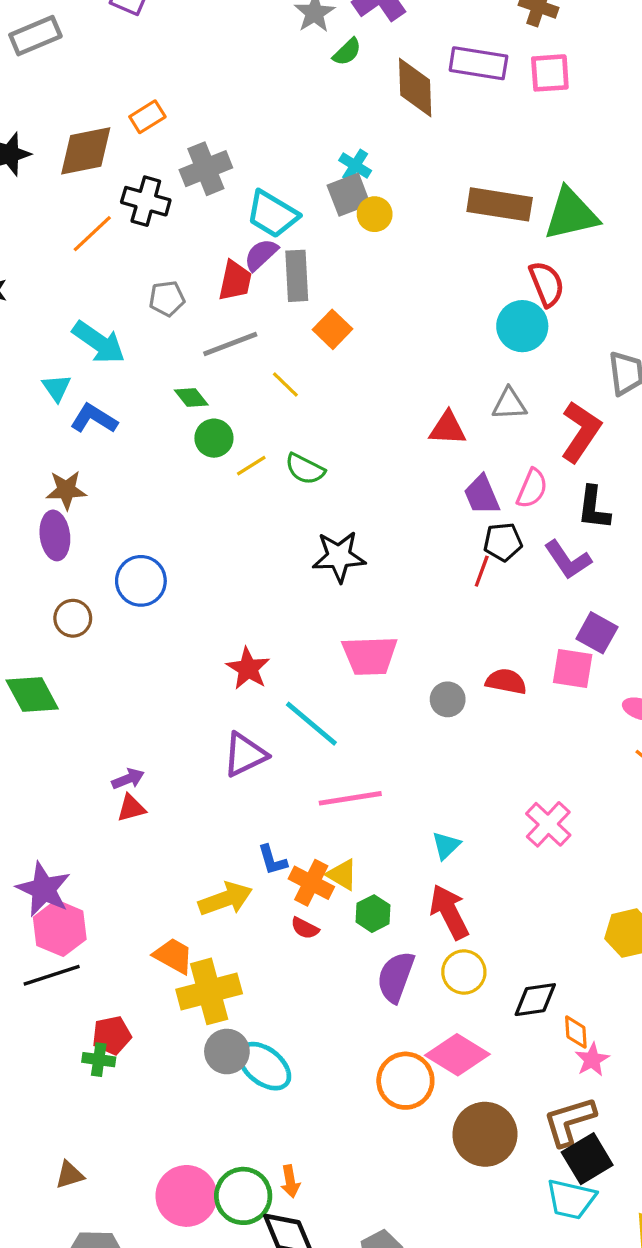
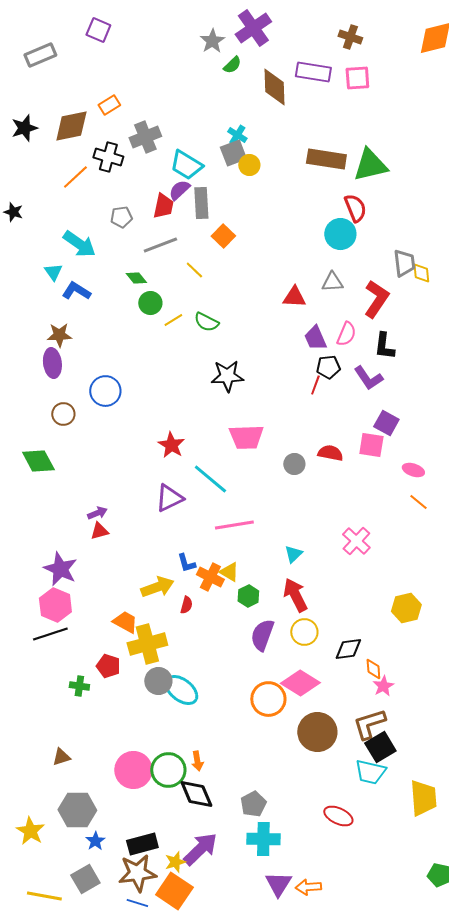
purple star: (44, 889) -> (60, 569), moved
red semicircle: (305, 928) -> (186, 605), moved, turned -102
red pentagon: (112, 1035) -> (108, 666), moved, turned 30

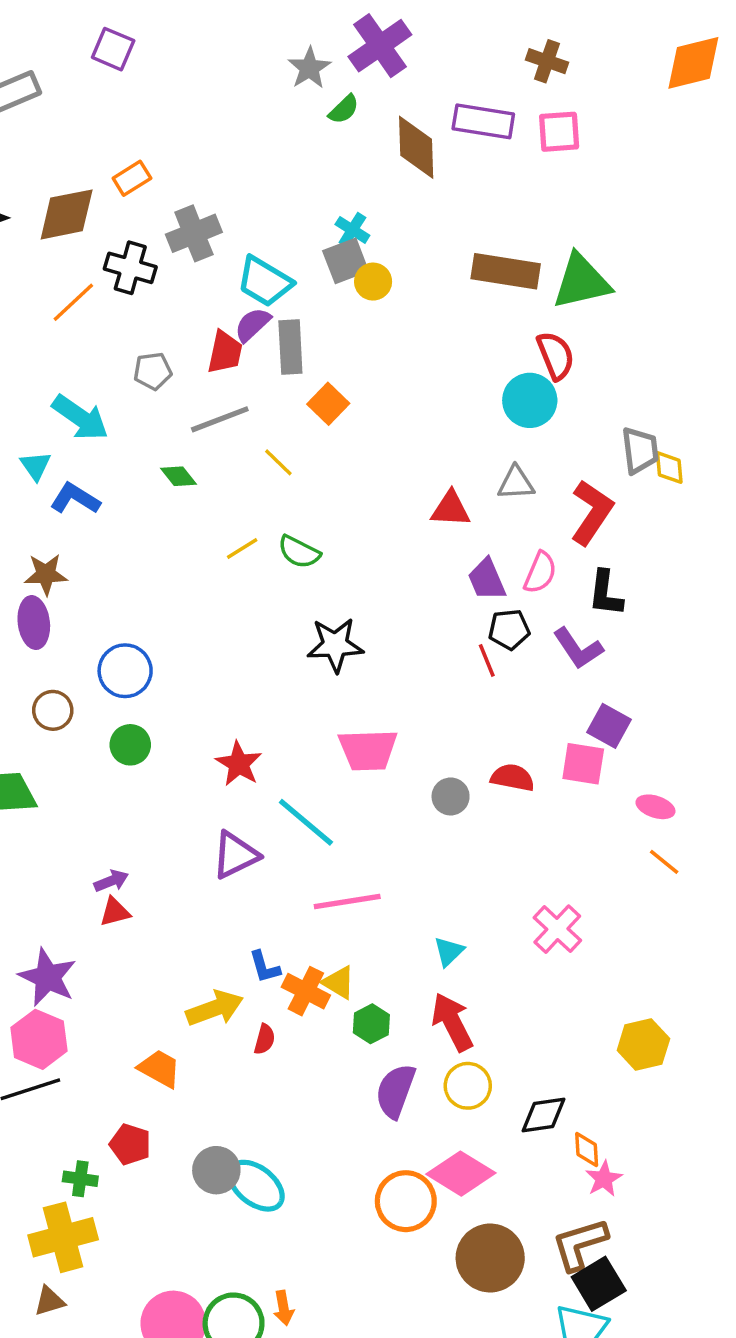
green circle: (150, 303) -> (130, 745), moved
red line: (315, 385) -> (487, 660), turned -42
yellow cross: (147, 644) -> (63, 1237), moved

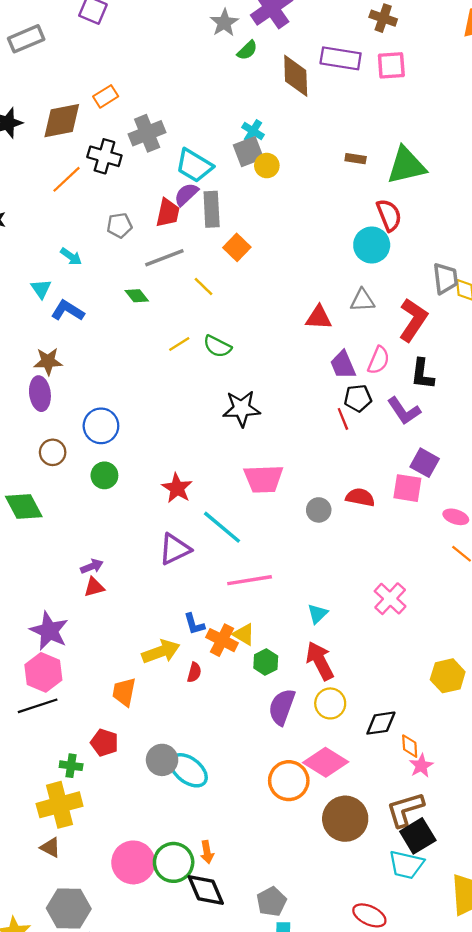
brown rectangle: (506, 271) -> (356, 159), size x0.5
cyan arrow: (80, 418) -> (71, 257), size x0.6
orange trapezoid: (160, 1069) -> (124, 692), turned -108
brown triangle: (49, 1301) -> (50, 847), turned 45

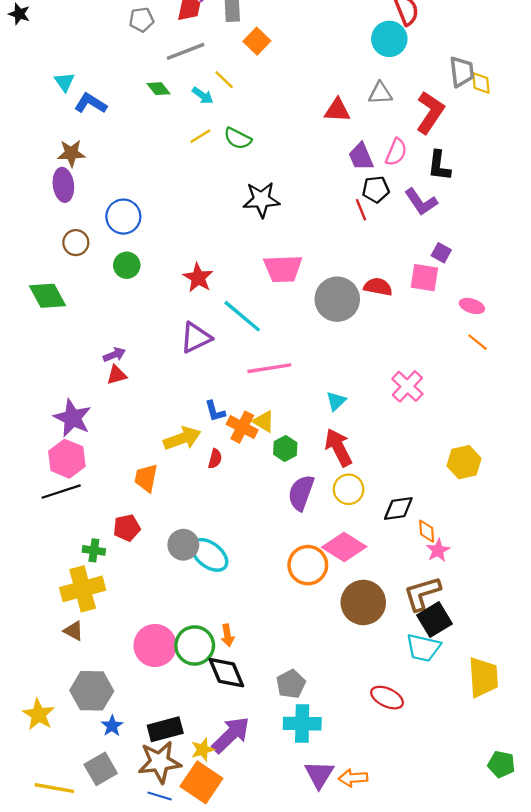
cyan arrow: (71, 257) -> (203, 95), moved
purple square: (425, 463) -> (441, 253), size x0.7
gray circle: (319, 510) -> (337, 299), size x1.8
red pentagon: (104, 743) -> (127, 528), turned -30

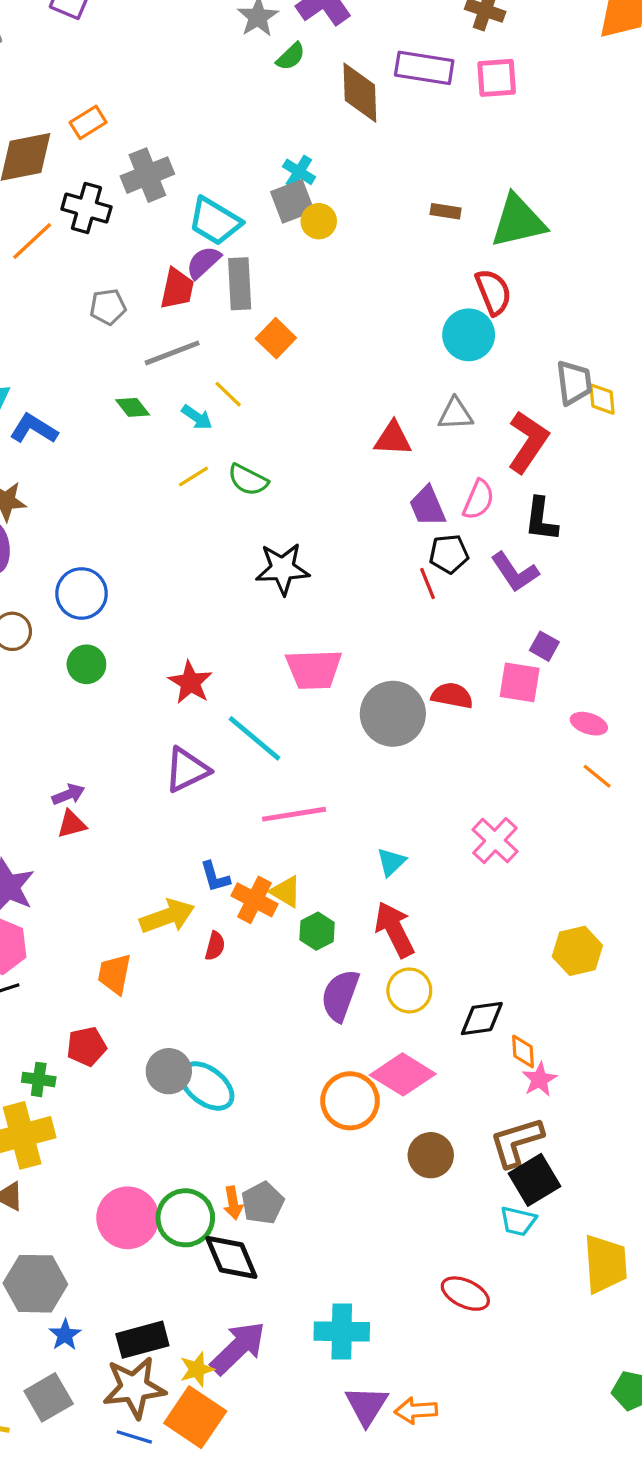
brown circle: (363, 602) -> (431, 1155), size x0.7
cyan trapezoid: (423, 648) -> (518, 1221), size x0.7
gray pentagon: (291, 684) -> (263, 1203), moved

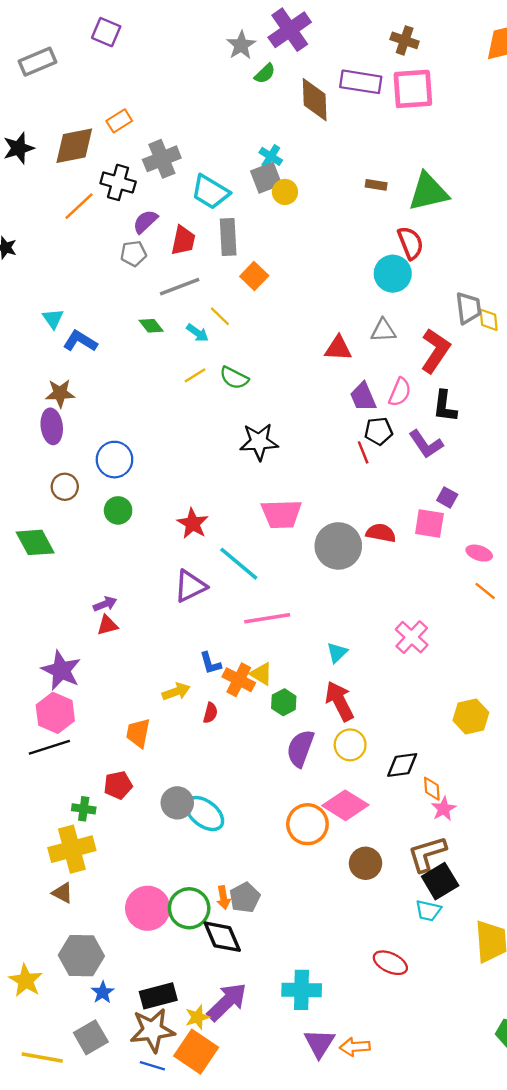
pink square: (497, 78) -> (413, 89), size x1.4
purple semicircle: (203, 262) -> (145, 222), moved
yellow arrow: (167, 916) -> (176, 692), size x0.7

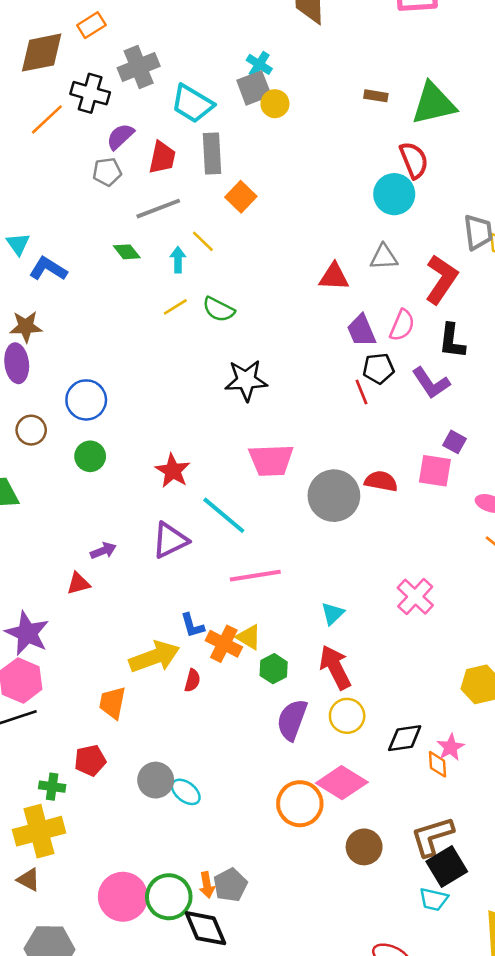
cyan arrow: (197, 333) -> (178, 260), turned -125
purple arrow: (105, 604) -> (103, 551), moved
yellow arrow: (176, 692) -> (154, 657), size x1.6
pink star: (444, 809) -> (451, 747), moved
cyan ellipse: (204, 814) -> (186, 792), size x0.7

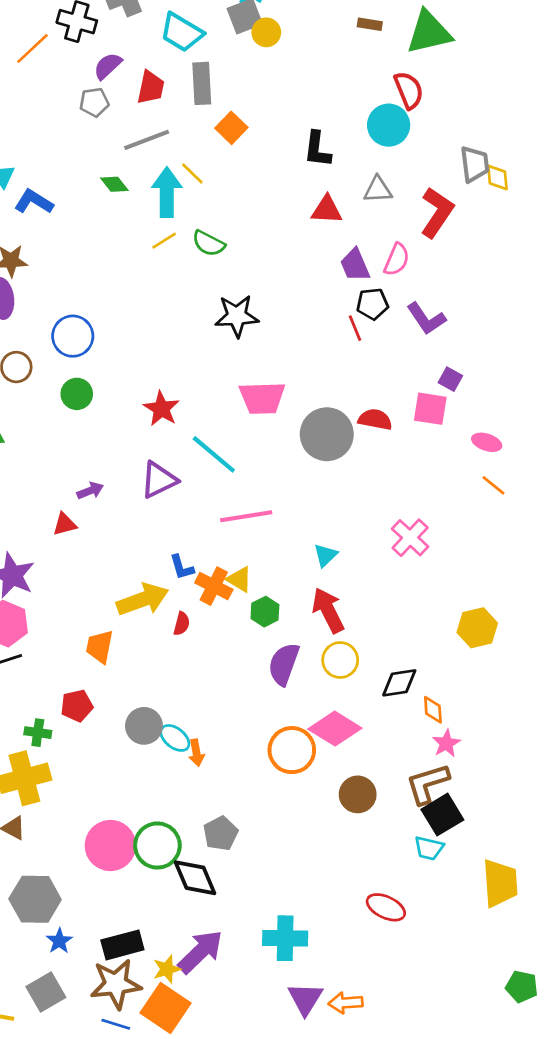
cyan arrow: (178, 260) -> (167, 192), size x1.8
black L-shape: (452, 341) -> (317, 149), moved
pink star: (451, 747) -> (446, 743), moved
orange arrow: (207, 885) -> (196, 753), moved

